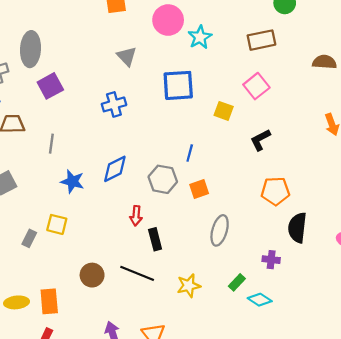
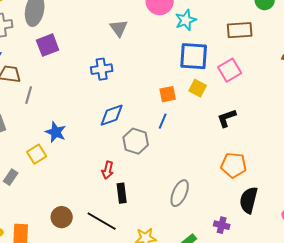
blue square: (178, 85) -> (194, 56), moved
gray line: (51, 144) -> (29, 95), moved
blue diamond: (115, 169) -> (112, 115), moved
orange square: (199, 189) -> (168, 94), moved
yellow square: (57, 224) -> (37, 154), moved, turned 36

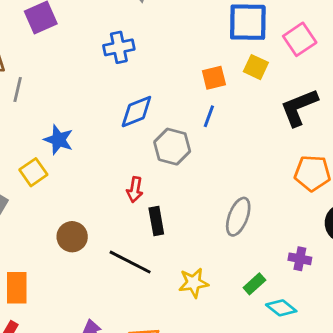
black L-shape: (227, 118) -> (299, 107), size x1.4
brown circle: (62, 217) -> (72, 237), moved

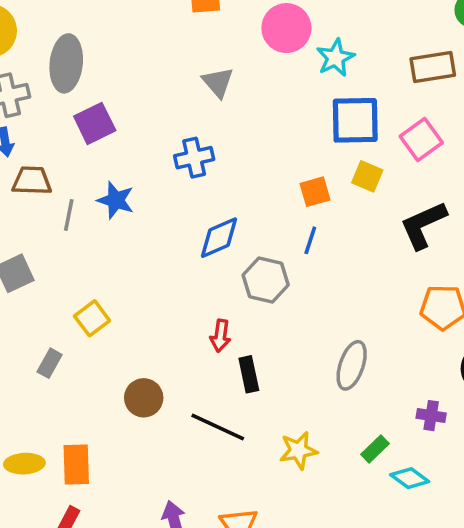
blue star: (59, 140) -> (116, 200), moved

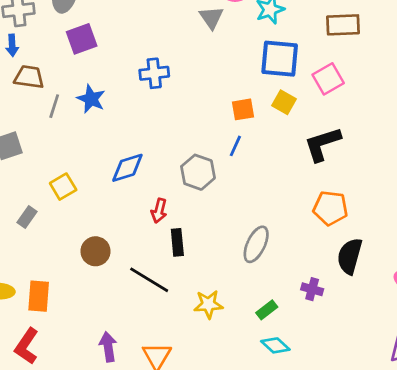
gray triangle: (218, 82) -> (211, 18), moved
blue diamond: (219, 238) -> (127, 168), moved
cyan diamond: (410, 478) -> (275, 345), moved

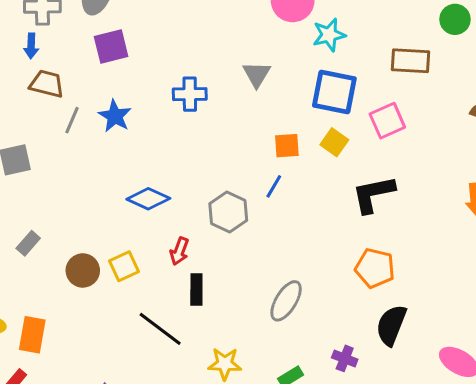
gray triangle: (211, 18) -> (257, 74), moved
blue diamond: (127, 168) -> (148, 199), turned 36
yellow square: (63, 187) -> (124, 266), moved
brown circle: (96, 251) -> (83, 270), moved

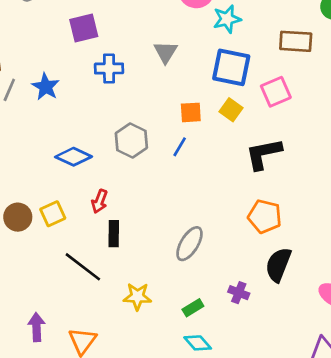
purple square: (111, 47) -> (84, 28), moved
gray hexagon: (228, 212) -> (131, 140), moved

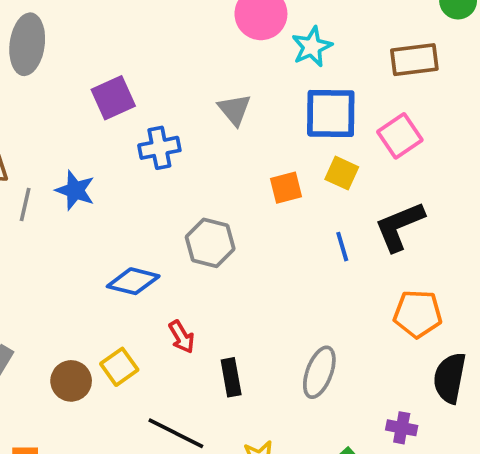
blue line: (180, 147) -> (342, 247), moved, turned -36
red arrow: (99, 201) -> (182, 337), turned -40
black rectangle: (114, 234) -> (231, 377), moved

